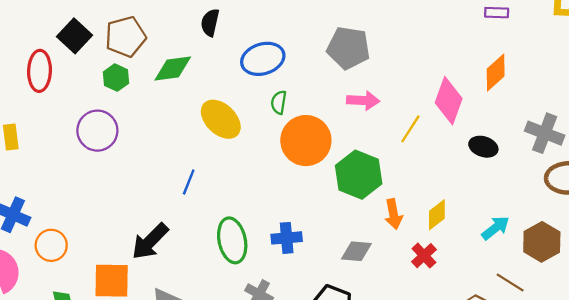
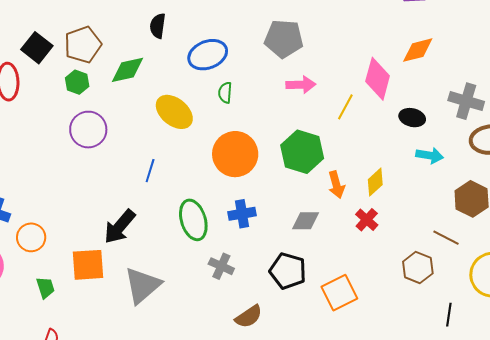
orange diamond: (496, 72) -> (418, 50), turned 32
purple circle: (97, 131) -> (88, 130), moved
orange circle: (306, 141) -> (235, 154), moved
cyan arrow: (495, 228) -> (430, 156), moved, turned 52

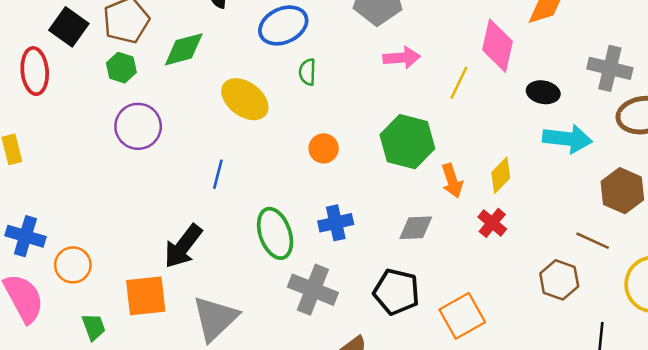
orange circle: (235, 154) -> (324, 148), size x0.5
cyan arrow: (430, 156) -> (567, 139), size x1.4
gray cross: (221, 266) -> (313, 290), size x1.5

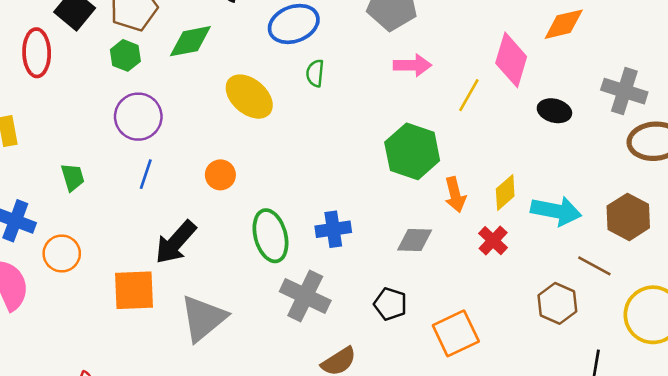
cyan arrow: (567, 139) -> (556, 211), moved
orange circle: (324, 148) -> (220, 175), moved
blue line: (218, 174) -> (146, 174), moved
black pentagon: (396, 292) -> (390, 304), size x0.7
green trapezoid: (94, 327) -> (73, 177), moved

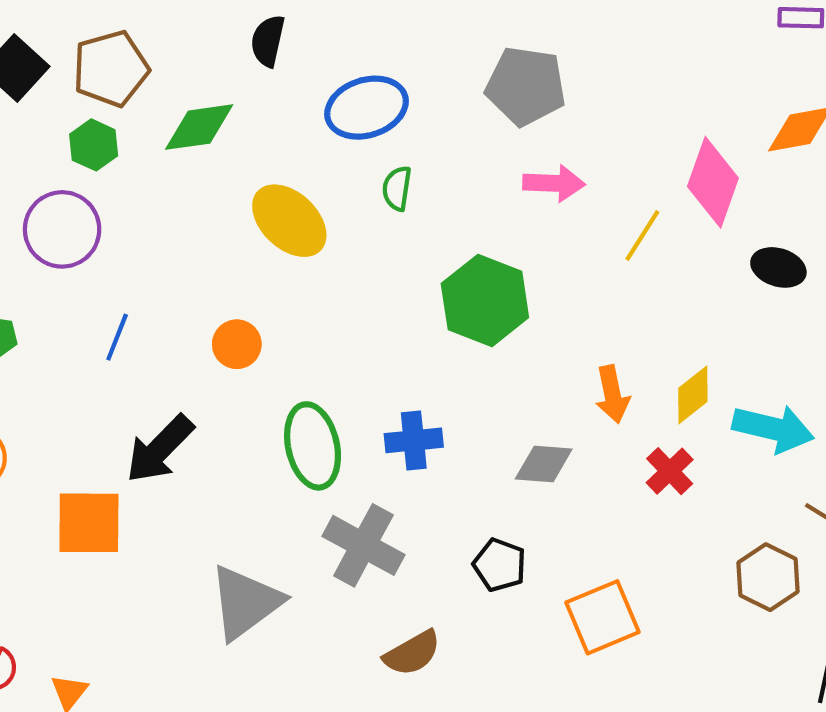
purple circle: (138, 117) -> (62, 229), moved
green hexagon: (412, 151) -> (485, 300), moved
gray triangle: (203, 318) -> (245, 602), moved

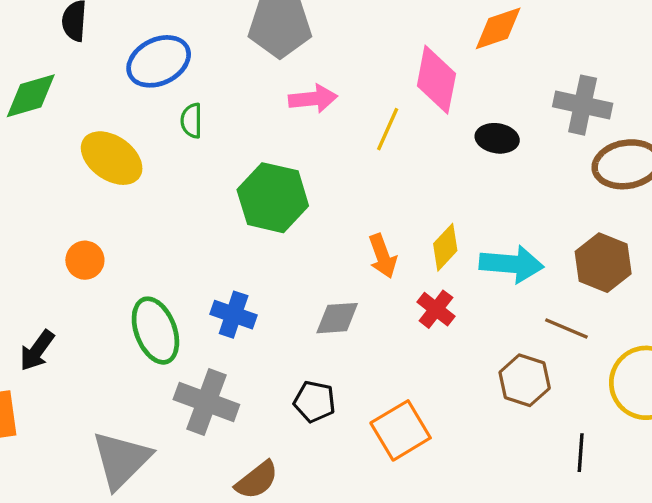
blue cross: (414, 440) -> (234, 315), turned 33
black arrow: (160, 449) -> (37, 350), size x0.7

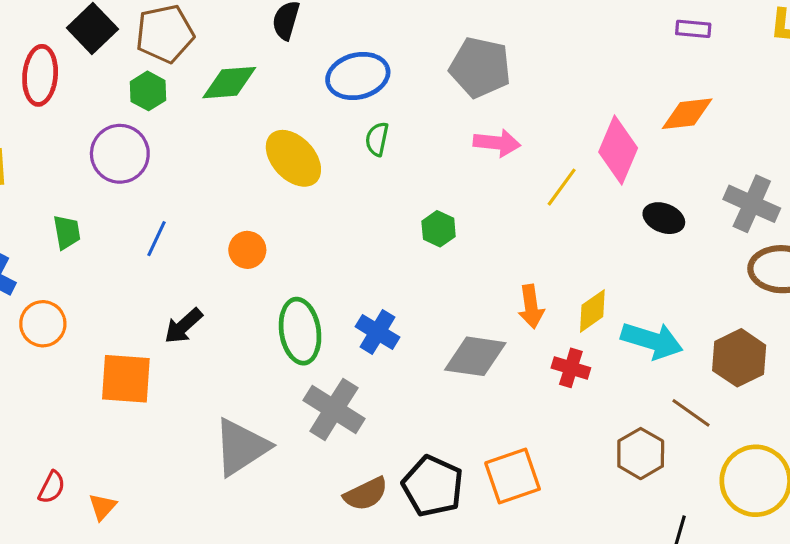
green hexagon: (273, 198) -> (439, 229), size x0.5
red cross: (436, 309) -> (571, 368), turned -33
gray diamond: (337, 318) -> (475, 356), size x1.4
black pentagon: (315, 402) -> (433, 486), moved, size x1.5

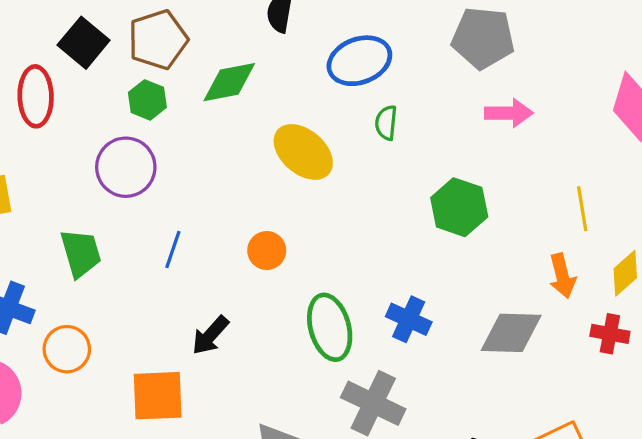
yellow line: (562, 187) -> (582, 209), moved, turned -39
green hexagon: (439, 229) -> (459, 207), size x1.6
green trapezoid: (67, 232) -> (81, 253), size x1.4

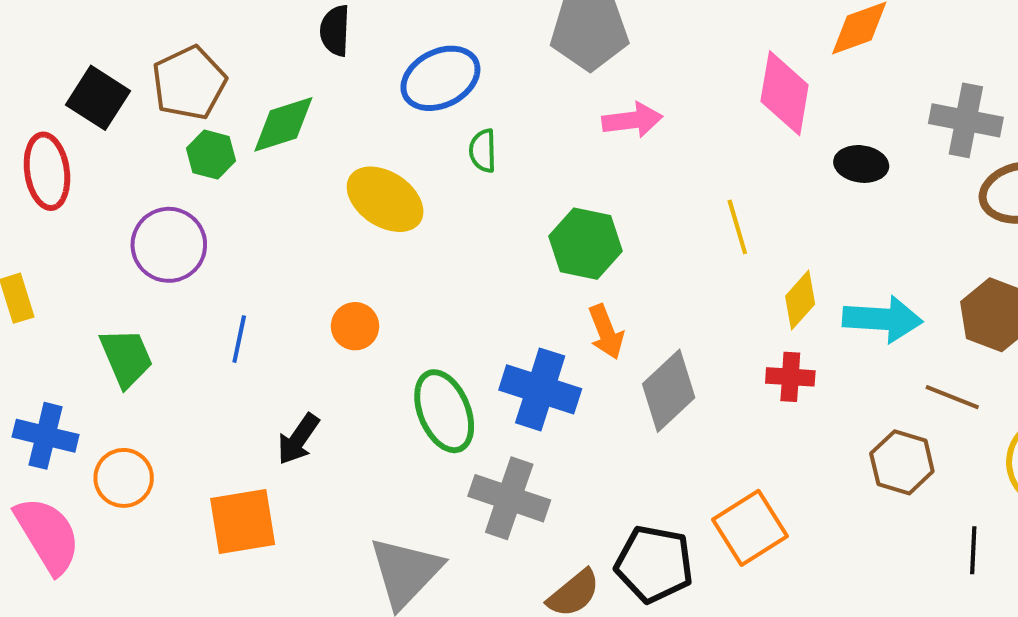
green hexagon: (147, 100) -> (211, 155), moved
orange arrow: (562, 276) -> (606, 332), moved
blue cross: (409, 319) -> (540, 389), size x1.4
gray diamond: (511, 333) -> (669, 391), turned -38

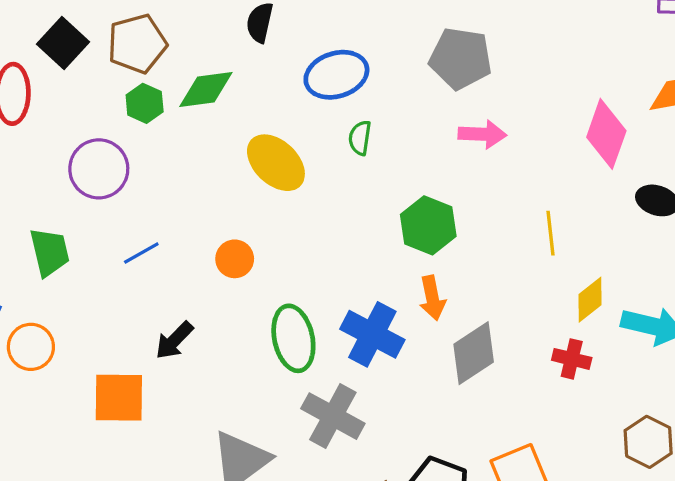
blue line: (239, 339) -> (141, 253), turned 39

